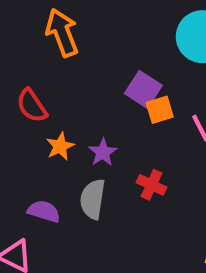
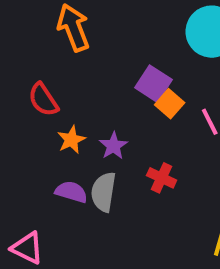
orange square: (160, 110) -> (170, 104), turned -32
purple semicircle: (44, 211) -> (71, 192), moved

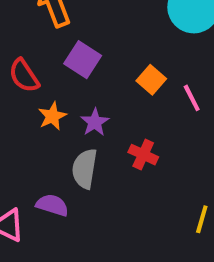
purple square: (154, 84) -> (83, 60), moved
purple semicircle: (71, 192) -> (52, 205), moved

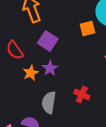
orange square: (151, 80) -> (88, 28), moved, turned 35
purple star: (95, 122) -> (50, 68), moved

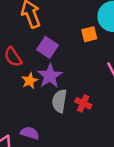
purple star: (50, 68) -> (50, 76), size x1.5
gray semicircle: (49, 102) -> (59, 101), moved

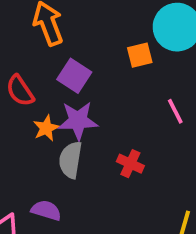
purple star: (50, 76) -> (78, 121), turned 30
gray semicircle: (59, 101) -> (71, 160), moved

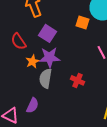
orange square: (140, 55) -> (83, 22), turned 32
purple semicircle: (46, 210) -> (33, 105), turned 98

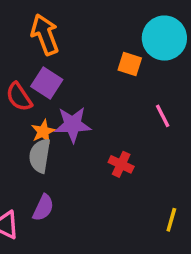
purple square: (48, 33) -> (47, 83), moved
gray semicircle: (46, 78) -> (40, 156), moved

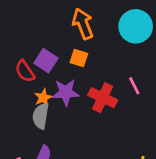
orange arrow: (45, 35) -> (83, 24), moved
orange square: (130, 64) -> (79, 58), moved
red cross: (121, 164) -> (103, 98), moved, size x1.5

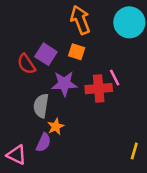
pink line: (134, 86) -> (115, 78), moved
orange star: (43, 98) -> (56, 127), moved
red cross: (103, 98) -> (99, 89), turned -30

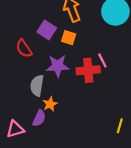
purple square: (46, 54) -> (47, 30), moved
pink triangle: (17, 155) -> (15, 129), turned -42

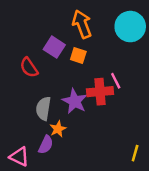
purple star: (58, 66) -> (75, 101), moved, turned 30
pink triangle: (15, 129) -> (19, 157), turned 42

